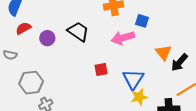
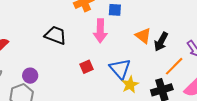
purple circle: (47, 38) -> (30, 76), moved
pink arrow: (123, 38) -> (100, 31), turned -60

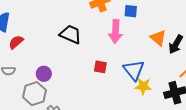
red square: (87, 67) -> (100, 67), turned 32
yellow star: (130, 85) -> (143, 86), turned 30

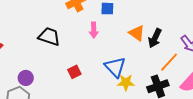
pink arrow: (115, 31) -> (94, 30), size x0.7
red square: (100, 67) -> (74, 72), moved, turned -32

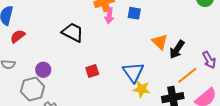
pink arrow: (94, 30) -> (109, 16), moved

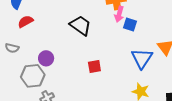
blue square: (134, 13) -> (130, 25), moved
blue triangle: (133, 72) -> (142, 58), moved

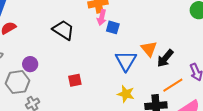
red square: (94, 66) -> (75, 80), moved

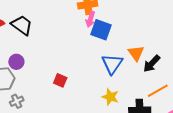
blue square: (113, 27) -> (101, 30), size x1.5
black trapezoid: (63, 30) -> (22, 25), moved
red square: (75, 80) -> (60, 80), turned 32

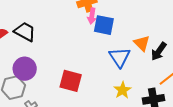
purple circle: (16, 62) -> (25, 69), size x1.5
red square: (60, 80) -> (71, 81), size x1.6
yellow star: (110, 97) -> (123, 90), turned 30

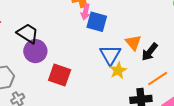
black trapezoid: (25, 32) -> (28, 33), moved
purple circle: (25, 69) -> (35, 51), moved
yellow star: (123, 90) -> (118, 70), moved

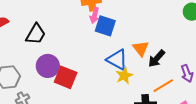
black trapezoid: (28, 33) -> (36, 34), turned 85
purple circle: (35, 51) -> (48, 66), moved
blue triangle: (110, 55) -> (117, 60), turned -35

